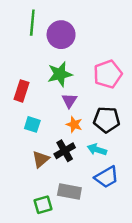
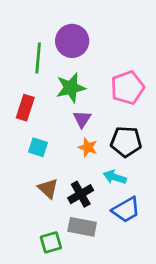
green line: (32, 23) -> (38, 58), moved
black cross: (65, 151) -> (81, 194), moved
brown triangle: (41, 159) -> (48, 188), turned -36

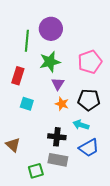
brown triangle: (48, 188) -> (13, 145), moved
black cross: (81, 194) -> (57, 137), turned 36

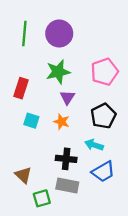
green line: (27, 41) -> (24, 33), moved
black pentagon: (89, 100) -> (103, 116), turned -30
orange star: (62, 104) -> (62, 122), moved
brown triangle: (13, 145) -> (23, 175), moved

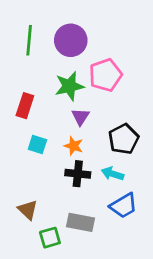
pink pentagon: (104, 72) -> (105, 75), moved
black cross: (66, 159) -> (78, 174), moved

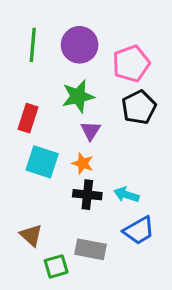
pink pentagon: (105, 75) -> (131, 64), moved
black pentagon: (124, 139) -> (139, 107), moved
cyan square: (37, 145) -> (42, 162), size x1.5

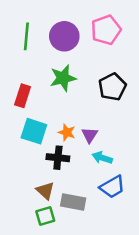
pink pentagon: (131, 64) -> (106, 30), moved
purple triangle: (90, 131) -> (90, 135), moved
black cross: (87, 195) -> (58, 158), moved
brown triangle: (31, 235) -> (45, 191), moved

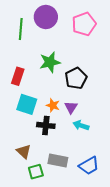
purple circle: (64, 36) -> (46, 17), moved
black pentagon: (112, 87) -> (76, 78), moved
blue trapezoid: (112, 187) -> (89, 166), moved
brown triangle: (45, 191) -> (24, 152), moved

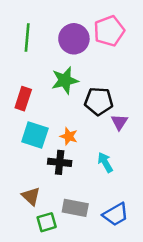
purple circle: (46, 17) -> (74, 39), moved
black pentagon: (76, 78) -> (99, 101), turned 30
purple triangle: (71, 107) -> (119, 122), moved
cyan arrow: (81, 125) -> (105, 162), turned 42

